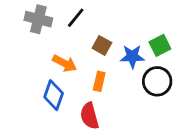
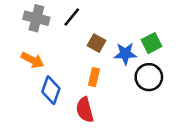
orange arrow: (65, 63) -> (32, 60), moved

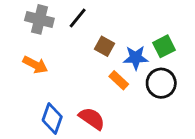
orange rectangle: (94, 77) -> (119, 80), moved, turned -60
blue diamond: (51, 90) -> (52, 119), moved
red semicircle: (85, 110) -> (92, 119), turned 140

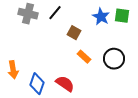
green square: (164, 46) -> (122, 16), moved, turned 35
blue star: (136, 58) -> (101, 17), moved, turned 30
orange arrow: (35, 65) -> (13, 70), moved, turned 54

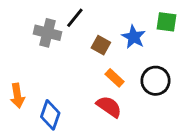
gray cross: (28, 14) -> (48, 33), moved
blue star: (101, 17) -> (134, 37), moved
red semicircle: (65, 84) -> (109, 107), moved

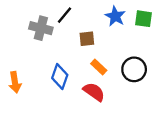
blue star: (134, 37) -> (115, 16), moved
brown square: (101, 45) -> (87, 39), turned -35
blue diamond: (50, 115) -> (60, 76), moved

